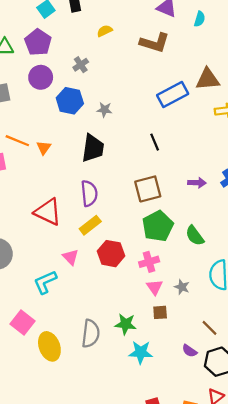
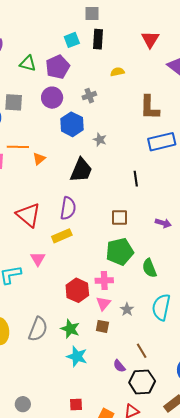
brown L-shape: (155, 43) -> (150, 108), moved, turned 60
orange line: (17, 141) -> (18, 147), turned -35
brown square: (148, 189) -> (119, 217), size x0.7
red hexagon: (111, 254) -> (77, 290), moved

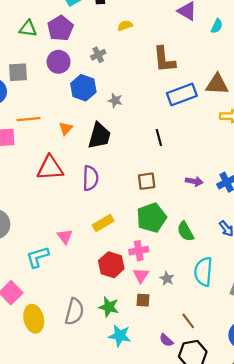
orange triangle: (39, 159) -> (66, 128), moved
red triangle: (28, 215) -> (50, 168), moved, turned -36
yellow rectangle: (62, 236) -> (103, 223), moved

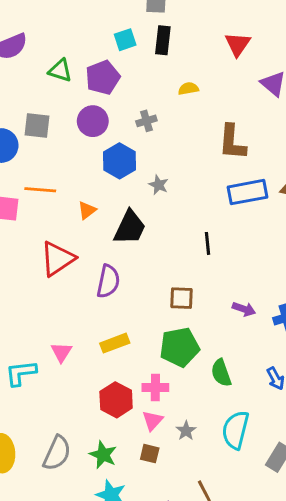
red triangle: (50, 168) -> (57, 259), turned -40

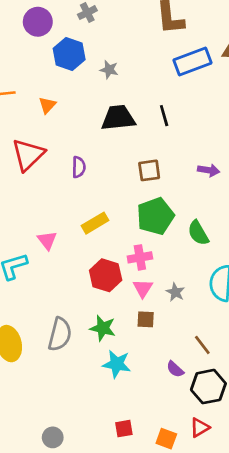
black trapezoid: (130, 228) -> (118, 118), moved, turned -111
purple semicircle: (108, 281) -> (79, 167), size x0.7

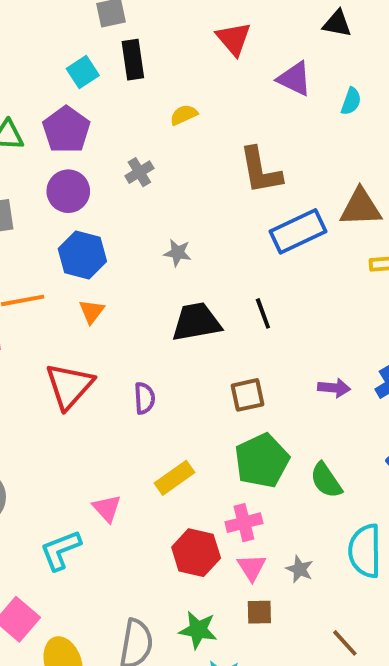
blue hexagon: (69, 54) -> (82, 255), moved

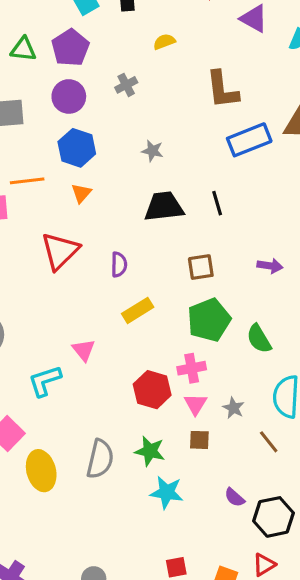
yellow rectangle: (175, 478) -> (138, 310), moved
brown line: (345, 643) -> (269, 442), moved

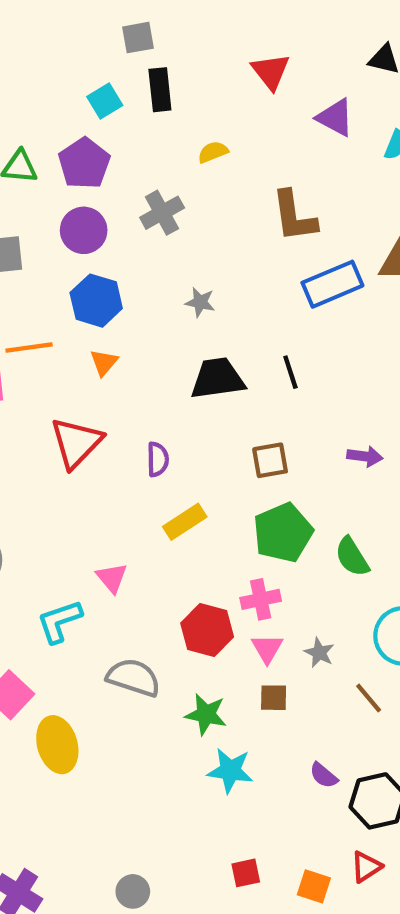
gray cross: (126, 85) -> (162, 213), size x1.4
gray semicircle: (100, 459) -> (134, 677), moved, turned -84

